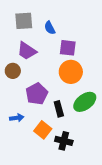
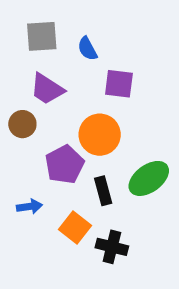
orange circle: (71, 72) -> (100, 135), moved

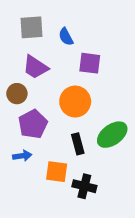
purple pentagon: (65, 164) -> (33, 124), moved
orange square: (75, 228) -> (57, 172), turned -30

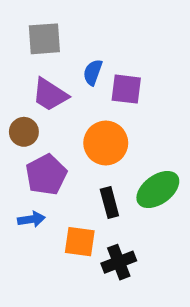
blue semicircle: (66, 37) -> (93, 72), moved, turned 48
black cross: (84, 186) -> (119, 262), turned -35

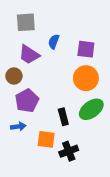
purple square: (126, 89) -> (86, 49), moved
orange circle: (106, 143) -> (86, 78), moved

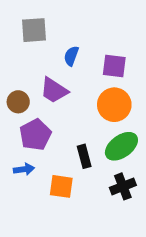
purple trapezoid: (29, 55) -> (54, 90), moved
black cross: (69, 151) -> (123, 186), moved

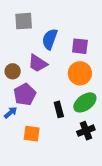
blue semicircle: (71, 56) -> (50, 39), size x1.5
blue arrow: (24, 169) -> (11, 113), moved, turned -32
orange square: (61, 186) -> (32, 134), moved

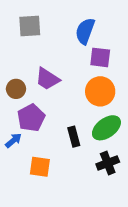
blue semicircle: (50, 39) -> (85, 31), moved

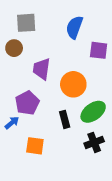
purple square: (100, 57) -> (99, 50), moved
purple trapezoid: (47, 79) -> (41, 69), turned 65
brown circle: (16, 89) -> (14, 48), moved
orange circle: (100, 91) -> (73, 84), moved

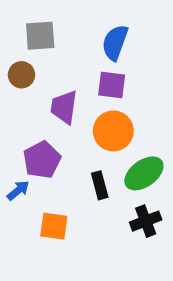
purple square: (99, 50) -> (112, 85), moved

